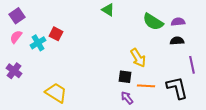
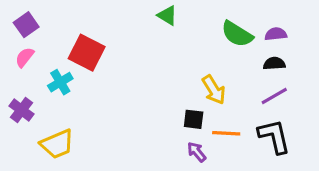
red square: (56, 34) -> (87, 53), size x1.6
cyan cross: (38, 43) -> (60, 82), moved
purple line: (192, 65) -> (274, 96), moved, turned 72
yellow trapezoid: (56, 93) -> (57, 144), moved, turned 125

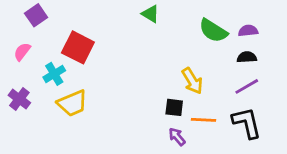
purple square: (26, 25) -> (36, 15), moved
yellow trapezoid: (57, 144) -> (72, 103), moved

